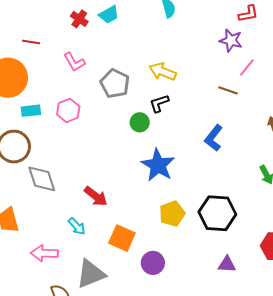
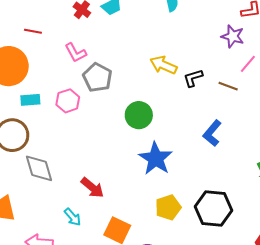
gray pentagon: (115, 83) -> (97, 77), moved
black L-shape: (159, 103) -> (193, 78), moved
green circle: (140, 122) -> (139, 115), size x1.4

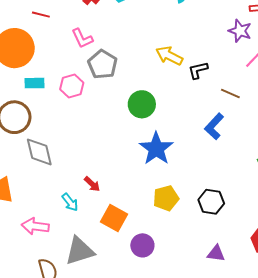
brown line: (228, 86) -> (230, 93), moved
red arrow: (92, 188) -> (92, 184), moved, size x0.7
black hexagon: (213, 208) -> (211, 202), size x0.7

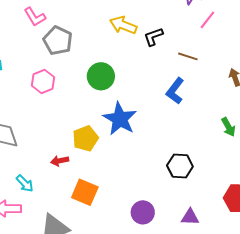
pink hexagon: (72, 86) -> (43, 81), moved
red arrow: (92, 184) -> (60, 161), turned 132
yellow pentagon: (166, 198) -> (85, 138), moved
cyan arrow: (70, 202) -> (25, 184), moved
purple circle: (142, 245) -> (143, 212), moved

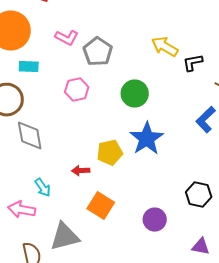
pink L-shape: (35, 17) -> (67, 38), moved, turned -40
purple circle: (143, 212) -> (155, 220), moved

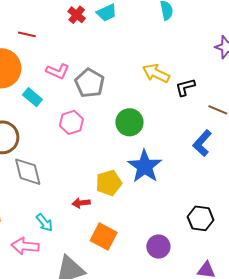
cyan rectangle: (29, 67) -> (32, 97), moved, turned 42

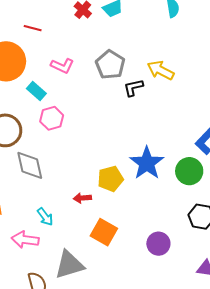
gray pentagon: (90, 83) -> (110, 65), moved
black L-shape: (185, 87) -> (133, 88), moved
pink hexagon: (71, 122) -> (52, 118), moved
green circle: (129, 122) -> (189, 171), moved

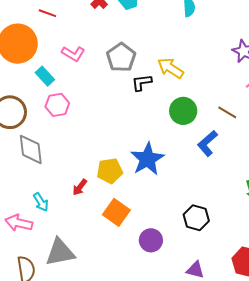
green circle: (189, 171) -> (183, 111), moved
red arrow: (82, 198) -> (80, 187), turned -54
orange square: (104, 232) -> (116, 212), moved

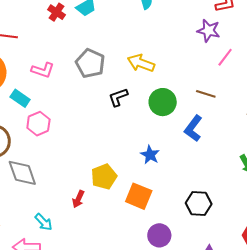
black L-shape: (142, 83) -> (118, 97), moved
blue star: (147, 159) -> (150, 155), moved, size x0.6
orange square: (116, 212) -> (139, 196), moved

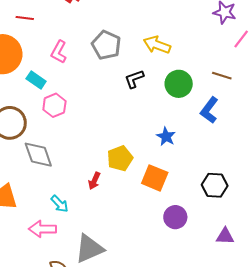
pink L-shape: (43, 70) -> (59, 52), turned 100

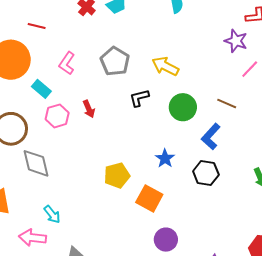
red arrow: (94, 181) -> (89, 109), moved, turned -54
black hexagon: (215, 185) -> (206, 173), moved

